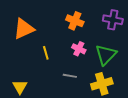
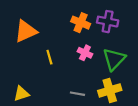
purple cross: (113, 20) -> (108, 22), moved
gray line: (70, 76) -> (77, 94), moved
yellow triangle: (20, 87) -> (21, 94), turned 42

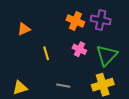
orange triangle: (26, 31) -> (24, 29), size x0.6
gray line: (77, 94) -> (63, 86), moved

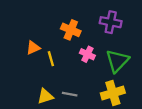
orange cross: (75, 21) -> (71, 30), moved
orange triangle: (24, 29) -> (33, 48), moved
yellow triangle: (20, 88) -> (45, 96), moved

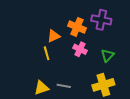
orange cross: (71, 30) -> (77, 27), moved
orange triangle: (33, 48) -> (54, 36), moved
green triangle: (117, 61) -> (107, 55), size x0.6

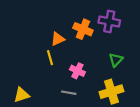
pink cross: (80, 49) -> (77, 71), moved
yellow triangle: (41, 88) -> (22, 95), moved

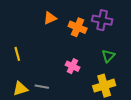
orange triangle: (58, 39) -> (50, 18), moved
yellow line: (50, 58) -> (17, 54), moved
gray line: (69, 93) -> (42, 87), moved

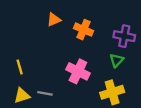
purple cross: (102, 20) -> (124, 36), moved
yellow line: (17, 54) -> (20, 67), moved
pink cross: (72, 66) -> (78, 71), size x1.5

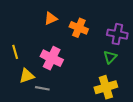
yellow line: (20, 67) -> (15, 52), moved
pink cross: (78, 71) -> (52, 58), moved
yellow triangle: (22, 96) -> (27, 76), moved

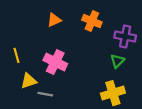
orange cross: (79, 28) -> (92, 21), moved

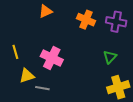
orange triangle: (54, 20) -> (46, 11), moved
purple cross: (125, 37) -> (116, 22), moved
yellow cross: (113, 93) -> (118, 87), moved

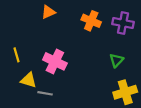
yellow triangle: (27, 76) -> (29, 80), turned 35

